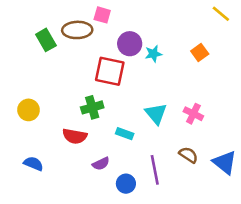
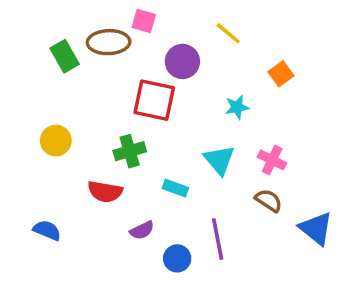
yellow line: (221, 14) -> (228, 33), moved
cyan star: (153, 54) -> (237, 107), moved
yellow circle: (28, 110) -> (56, 141), moved
brown semicircle: (188, 155) -> (269, 200), moved

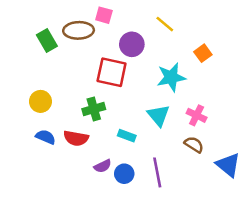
cyan star: (237, 107) -> (171, 77), size x1.6
blue semicircle: (47, 230) -> (46, 137), moved
blue circle: (177, 258) -> (124, 174), moved

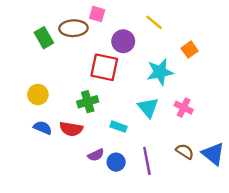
brown semicircle: (194, 145) -> (185, 151), moved

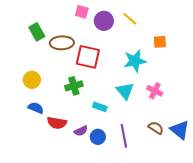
brown ellipse: (73, 28) -> (62, 43), moved
purple circle: (123, 41) -> (104, 21), moved
orange square: (190, 50) -> (160, 42), turned 32
red semicircle: (71, 129) -> (57, 123), moved

